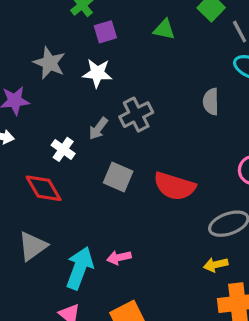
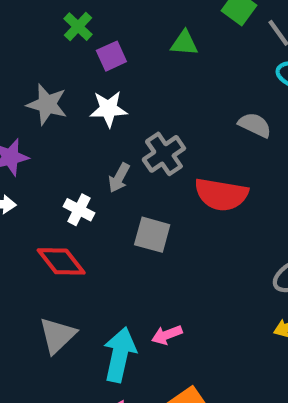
gray semicircle: (211, 102) -> (255, 125), turned 124
red semicircle: (175, 186) -> (221, 195), moved

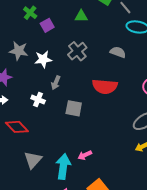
white star: (108, 109) -> (43, 59), moved
gray cross: (164, 154) -> (77, 51), moved
red diamond: (61, 261) -> (17, 127), moved

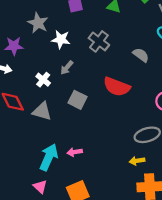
gray cross: (77, 51) -> (99, 41), turned -30
gray triangle: (33, 160) -> (42, 111), moved, turned 48

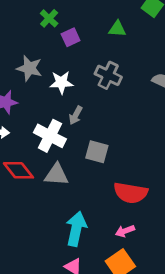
white cross: (43, 80) -> (50, 136), size x1.6
red semicircle: (117, 87) -> (131, 193), moved
pink arrow: (75, 152) -> (125, 231), moved

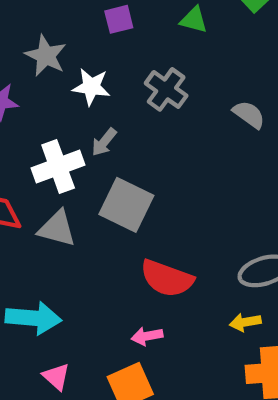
white cross: (50, 136) -> (58, 167), turned 32
gray square: (97, 152) -> (126, 205), size x1.4
cyan arrow: (76, 229) -> (33, 318), moved, turned 72

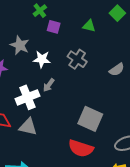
purple square: (119, 19) -> (54, 27), turned 32
gray semicircle: (249, 115) -> (117, 70), turned 112
gray square: (126, 205) -> (90, 119), moved

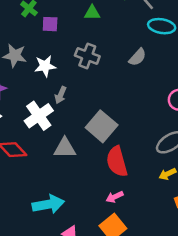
gray square: (90, 119) -> (102, 126), moved, turned 30
gray triangle: (28, 127) -> (65, 148), moved
red semicircle: (81, 148) -> (117, 162), turned 70

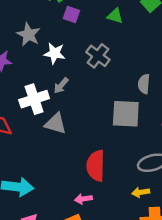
gray semicircle: (138, 57) -> (144, 84), moved, turned 126
gray square: (102, 126) -> (126, 114), moved, turned 36
gray triangle: (65, 148) -> (56, 124), moved

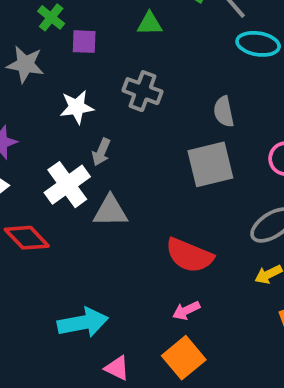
gray star: (28, 35) -> (25, 64), moved
red semicircle: (96, 166) -> (189, 255), turned -52

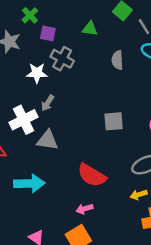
gray cross: (142, 91) -> (62, 59), moved
gray semicircle: (224, 112) -> (117, 60), moved
gray square: (210, 164) -> (114, 121), size x0.7
cyan arrow: (83, 323) -> (29, 183), moved

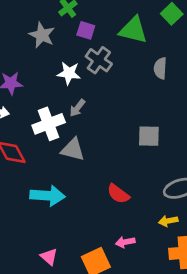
green triangle: (90, 29) -> (133, 30), size x1.6
red semicircle: (92, 175) -> (118, 194), size x0.7
pink arrow: (84, 209) -> (125, 242), moved

